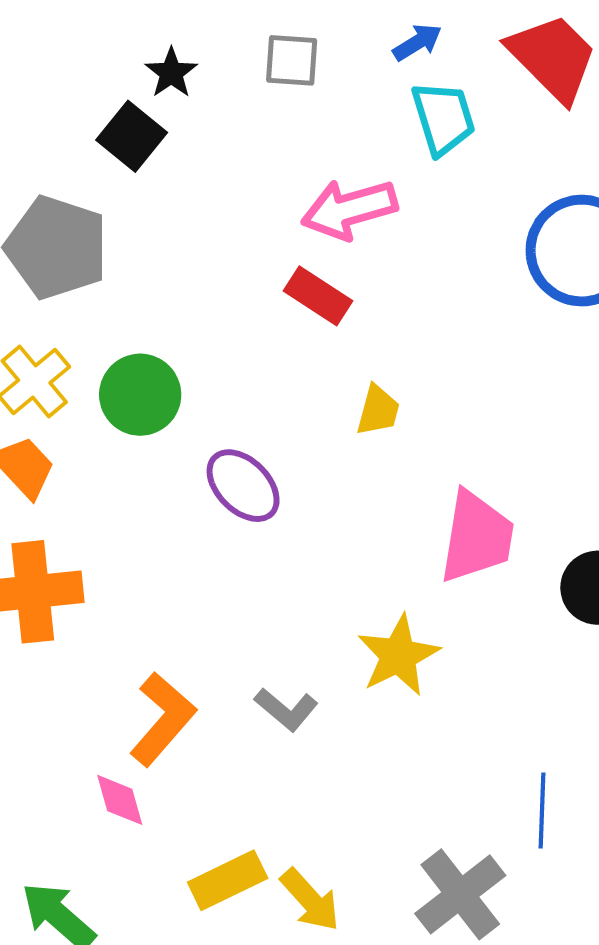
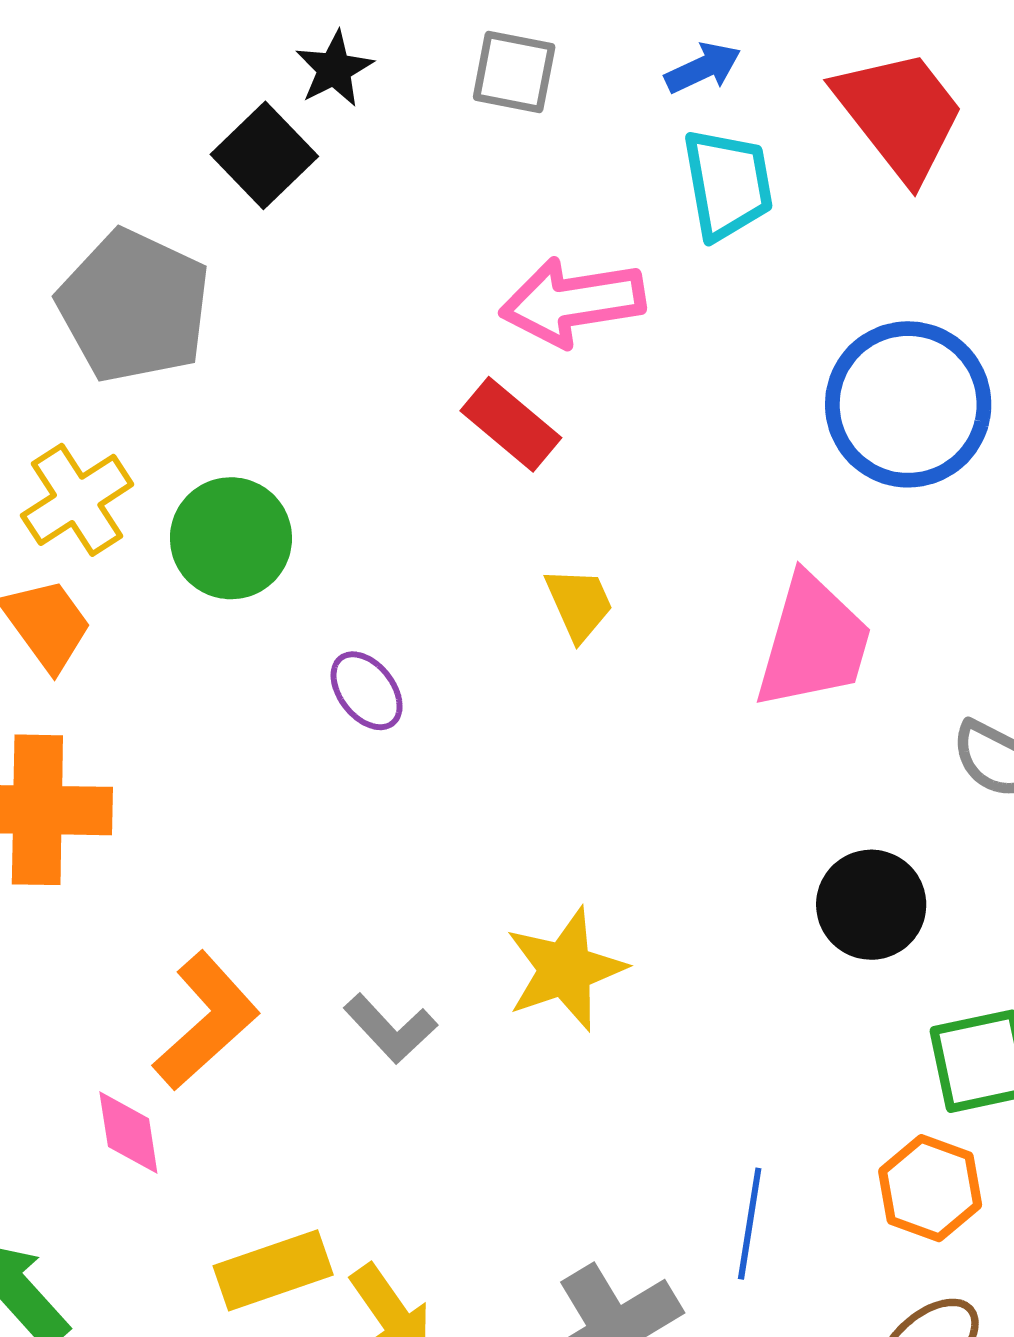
yellow trapezoid: (378, 410) -> (579, 604), turned -46
purple ellipse: (243, 486) -> (367, 691), size x0.7
pink trapezoid: (477, 537) -> (813, 642), moved

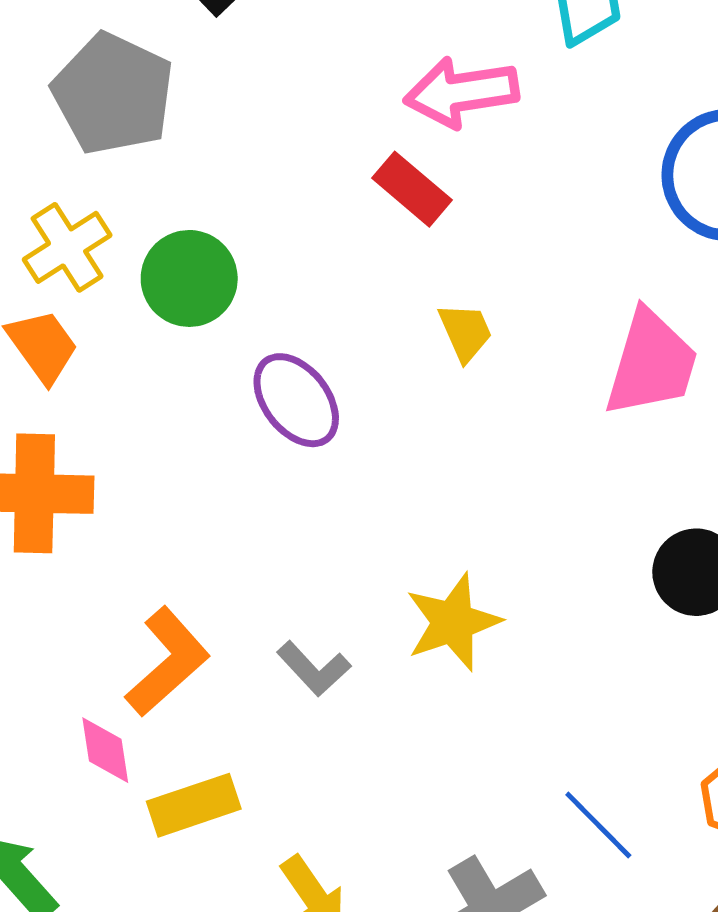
purple ellipse: (367, 691) -> (296, 400), size x1.5
blue line: (750, 1224) -> (598, 825), turned -54
yellow rectangle: (273, 1270) -> (194, 805), moved

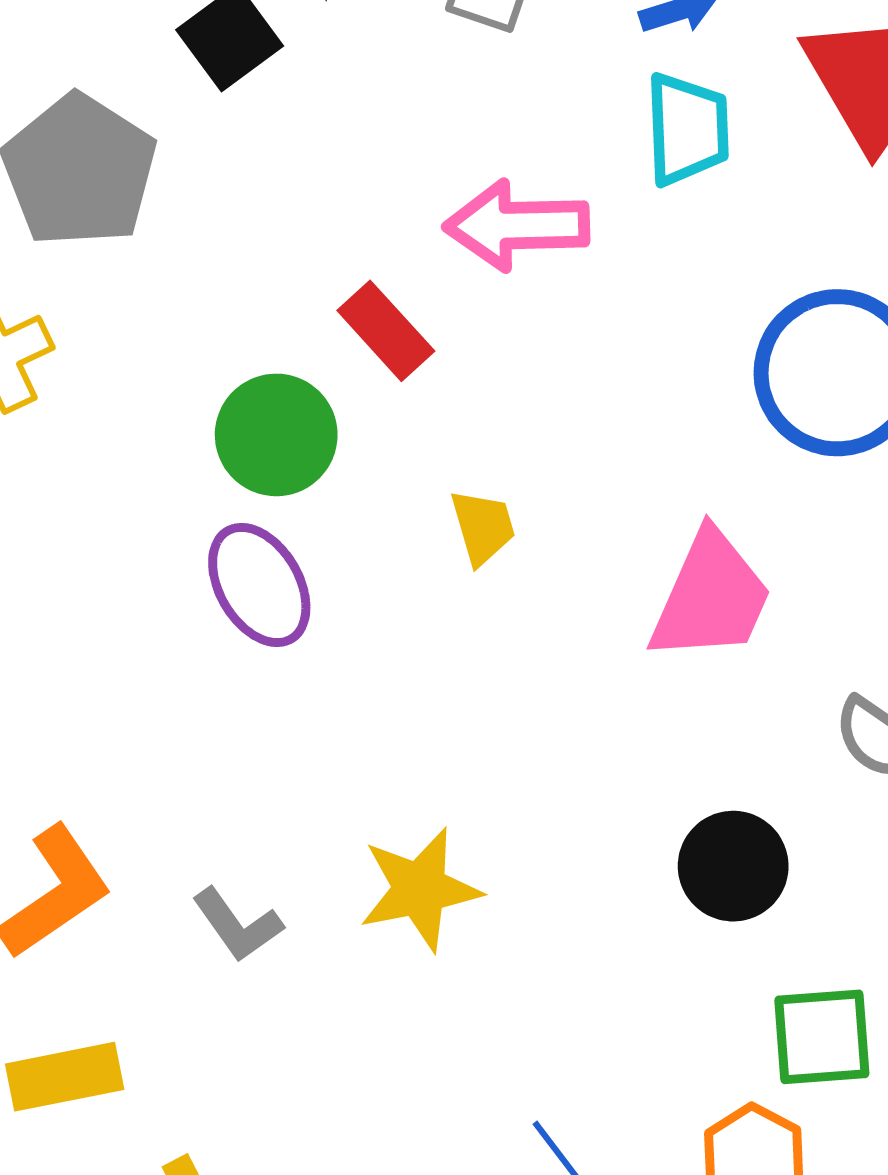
red rectangle: (412, 189) -> (386, 331), moved
green circle: (189, 278) -> (276, 435), moved

